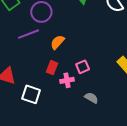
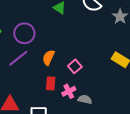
pink square: (83, 67) -> (75, 66), moved
gray semicircle: (91, 98) -> (85, 99), moved

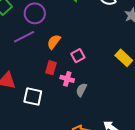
pink cross: (69, 91) -> (67, 79), turned 32
gray semicircle: (85, 99) -> (81, 90), turned -88

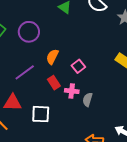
purple line: (24, 37) -> (25, 72), moved
red rectangle: (51, 68) -> (54, 83), turned -40

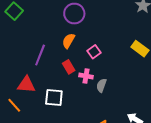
purple circle: (29, 32) -> (74, 14), moved
purple line: (25, 72) -> (40, 55), turned -35

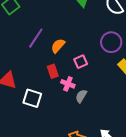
purple circle: (74, 14) -> (111, 42), moved
purple line: (40, 55) -> (36, 38), moved

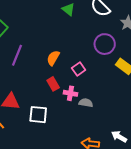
purple line: (36, 38) -> (17, 55), moved
gray semicircle: (81, 96) -> (86, 103), turned 80

